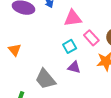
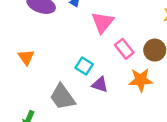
pink triangle: (73, 18) -> (103, 22), turned -48
cyan square: (70, 46) -> (84, 66), moved, turned -32

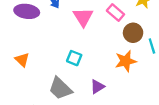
pink rectangle: (124, 49) -> (115, 13), moved
purple triangle: (100, 85) -> (97, 87), moved, turned -40

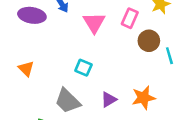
pink rectangle: (115, 13) -> (130, 18), turned 72
orange star: (126, 61) -> (143, 98), moved

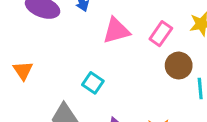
pink triangle: (94, 23) -> (116, 31), turned 35

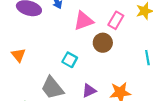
brown circle: (179, 66) -> (103, 43), moved

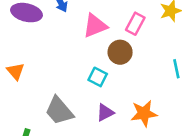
cyan square: (70, 60) -> (98, 77), moved

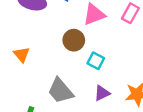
brown circle: (120, 52) -> (74, 40), moved

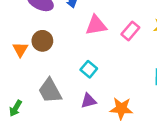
brown circle: (74, 40) -> (42, 41), moved

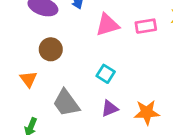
pink rectangle: (130, 31) -> (146, 26), turned 48
orange triangle: (20, 49) -> (28, 79), moved

